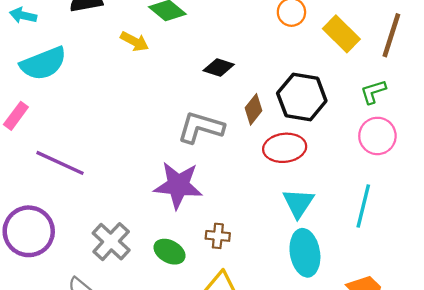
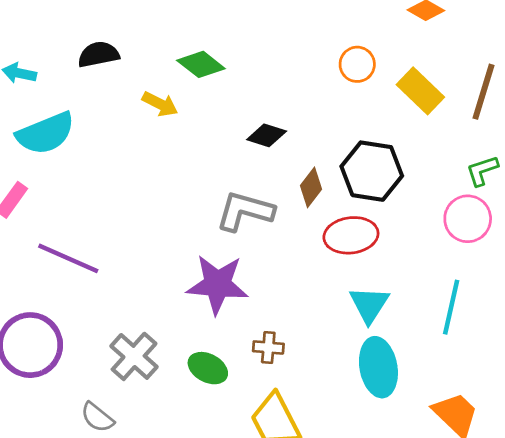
green L-shape: (373, 92) -> (482, 171), moved

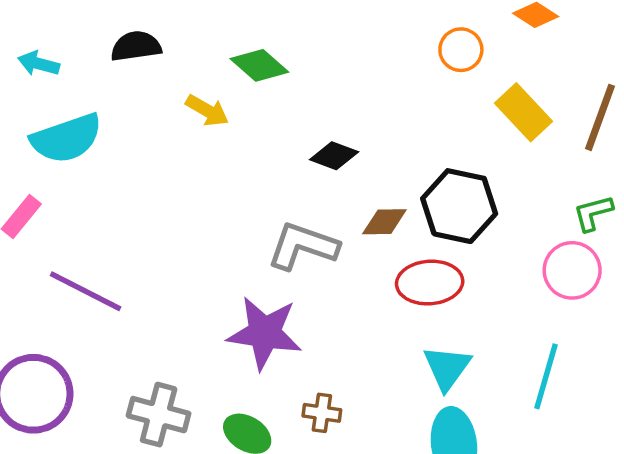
orange circle: (357, 64) -> (461, 50), moved
brown diamond: (311, 187) -> (384, 222), turned 48
gray cross: (134, 356) -> (159, 415), turned -30

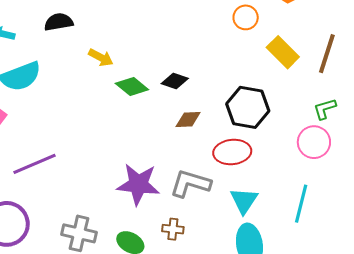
green diamond: (259, 65) -> (132, 86), moved
brown diamond: (384, 222) -> (188, 120), moved
gray L-shape: (303, 246) -> (190, 183), moved
purple line: (86, 291) -> (35, 164), turned -48

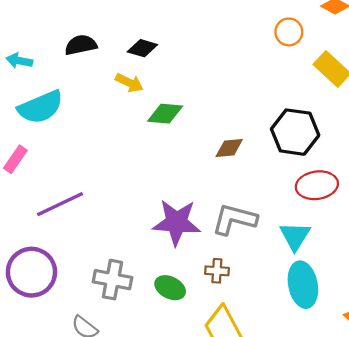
black diamond: (175, 81) -> (142, 48), moved
green diamond: (132, 86) -> (165, 114), turned -32
red ellipse: (232, 152) -> (317, 185), moved

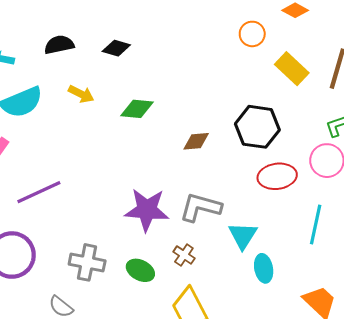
yellow arrow: (129, 83) -> (81, 94), moved
cyan triangle: (295, 236) -> (243, 236), moved
brown cross: (217, 271) -> (184, 255), turned 30
cyan ellipse: (303, 285) -> (264, 268), size x0.7

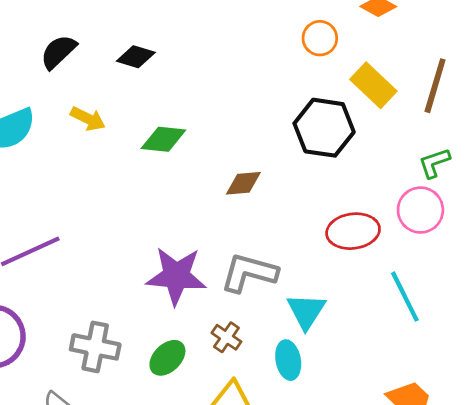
black semicircle: (59, 45) -> (58, 52), turned -32
black hexagon: (257, 127) -> (324, 128), moved
cyan line: (316, 224) -> (405, 297), turned -39
cyan ellipse: (264, 268) -> (288, 360), moved
green ellipse: (140, 270) -> (167, 358), turned -72

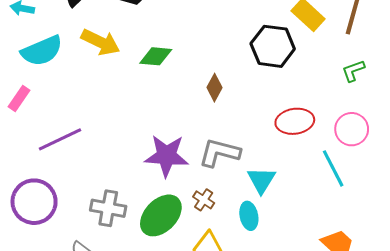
yellow arrow: (88, 119) -> (101, 42), size x1.5
brown diamond: (243, 183) -> (214, 88), turned -56
pink circle: (420, 210) -> (352, 129), moved
green ellipse: (167, 358) -> (161, 215), size x1.6

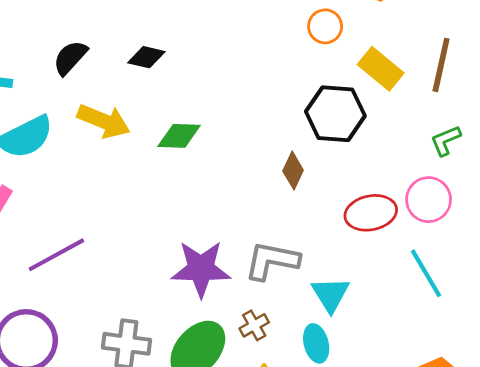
brown diamond: (214, 88) -> (293, 171), moved
pink circle: (352, 129) -> (429, 200), moved
brown cross: (204, 200) -> (254, 325), turned 30

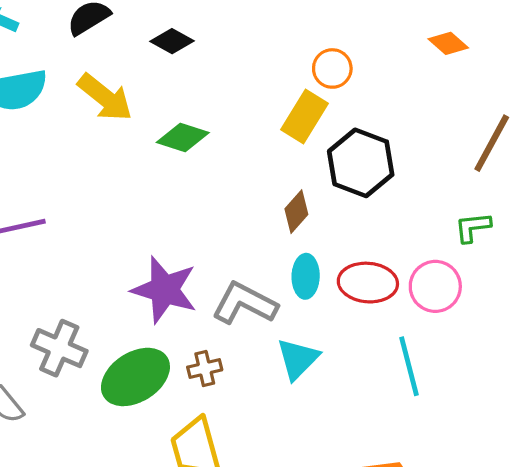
orange circle: (325, 26) -> (332, 68), moved
yellow rectangle: (381, 69) -> (304, 116), moved, turned 66
cyan ellipse: (316, 343) -> (306, 276), moved

